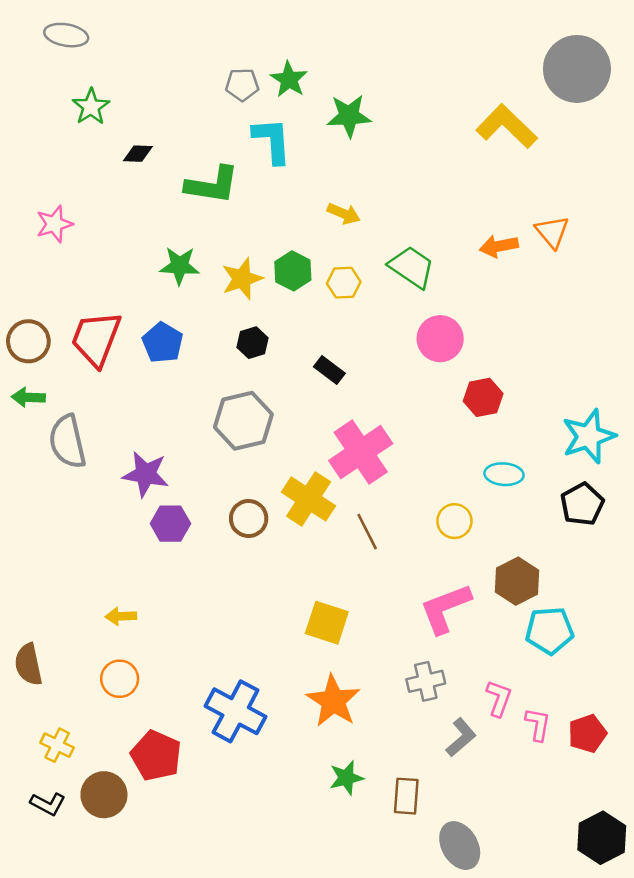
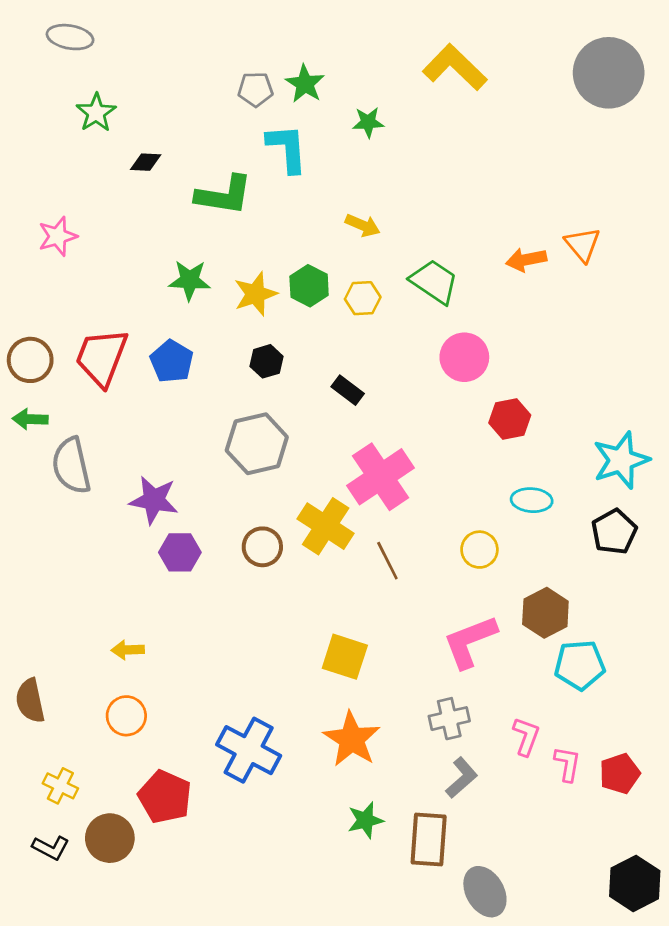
green star: (349, 116) -> (368, 122), size x0.7
yellow L-shape: (507, 126) -> (455, 67), moved
gray L-shape: (461, 737) -> (462, 778), moved
brown rectangle: (406, 796) -> (429, 839), size x1.4

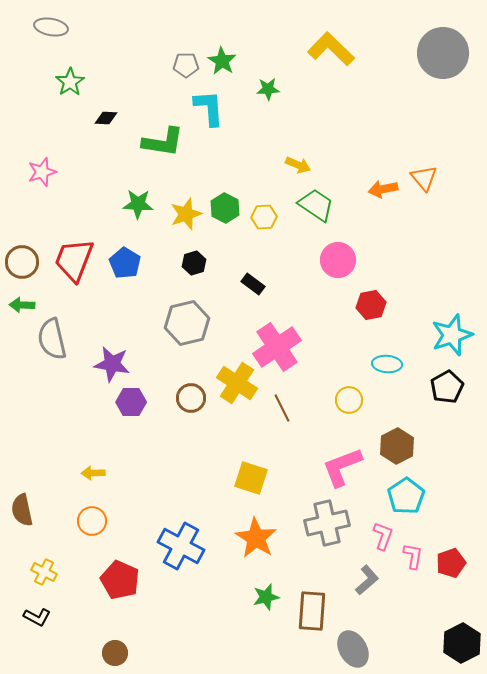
yellow arrow: (363, 225) -> (298, 165), moved
cyan pentagon: (580, 665) -> (406, 496), moved, turned -30
gray cross: (449, 719) -> (327, 523), size x1.5
gray L-shape: (462, 778) -> (367, 580), moved
brown circle: (110, 838) -> (115, 653), moved, size x0.7

